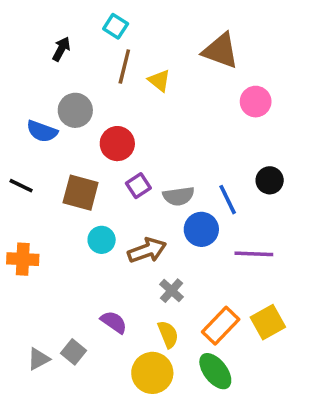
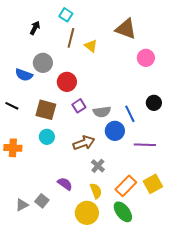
cyan circle: (102, 240) -> (47, 137), moved

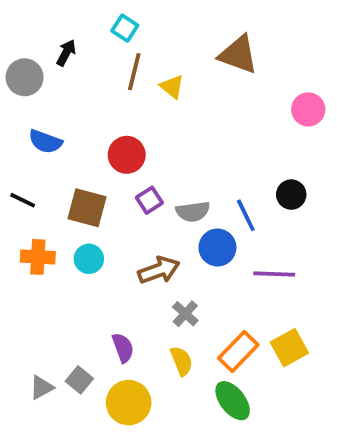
pink circle: (146, 58) -> (308, 109), moved
gray circle: (43, 63) -> (25, 77), moved
orange cross: (13, 148) -> (38, 257), moved
purple semicircle: (65, 184) -> (123, 348), turned 35
yellow circle: (87, 213) -> (129, 403), moved

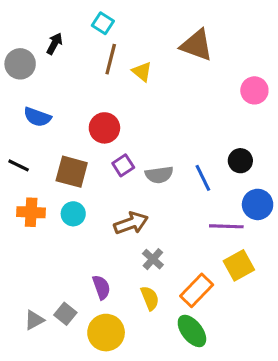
blue circle: (217, 247) -> (258, 204), moved
yellow square: (289, 348) -> (239, 265), moved

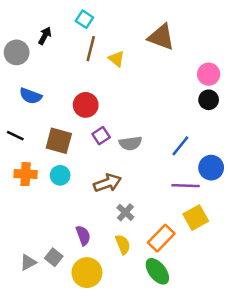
black circle: (240, 161) -> (209, 100), moved
blue line: (203, 178) -> (180, 146), moved, turned 65

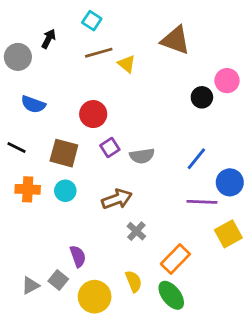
brown line: (91, 49) -> (99, 53), turned 60
black circle: (209, 100) -> (202, 97), moved
yellow square: (196, 218) -> (228, 234), moved
purple semicircle: (83, 235) -> (78, 256), moved
yellow semicircle: (123, 244) -> (134, 281), moved

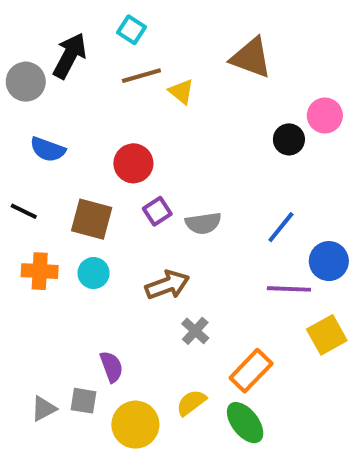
black arrow: (49, 39) -> (70, 56), size x1.6
gray square: (58, 280) -> (84, 401), turned -30
yellow semicircle: (134, 281) -> (191, 403), turned -105

